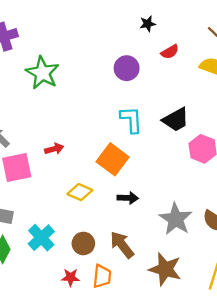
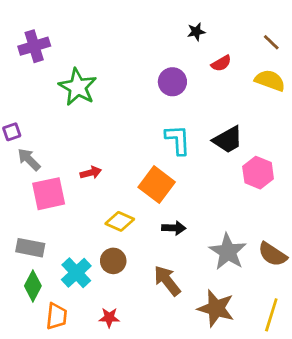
brown circle: (83, 243) -> (113, 261), moved
orange trapezoid: (102, 276) -> (57, 316), moved

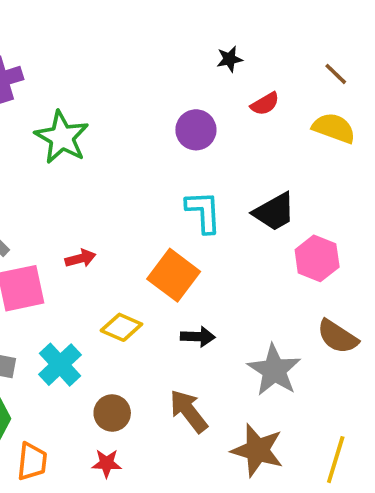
brown semicircle: (273, 254) -> (338, 337), moved
brown circle: (113, 261) -> (112, 413), moved
cyan cross: (76, 273) -> (60, 365), moved

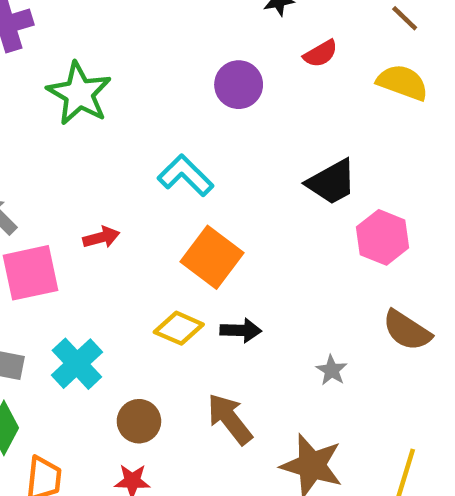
cyan L-shape: (203, 212) -> (185, 175), moved, turned -42
yellow diamond: (121, 327) -> (179, 328), moved
gray star: (274, 370) -> (332, 370), size x0.5

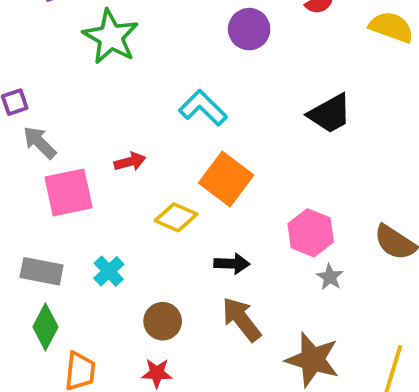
pink hexagon: (383, 237) -> (311, 233), moved
yellow diamond: (179, 328) -> (176, 217), moved
black arrow: (241, 330) -> (232, 264), moved
cyan cross: (77, 364) -> (109, 271), size x0.7

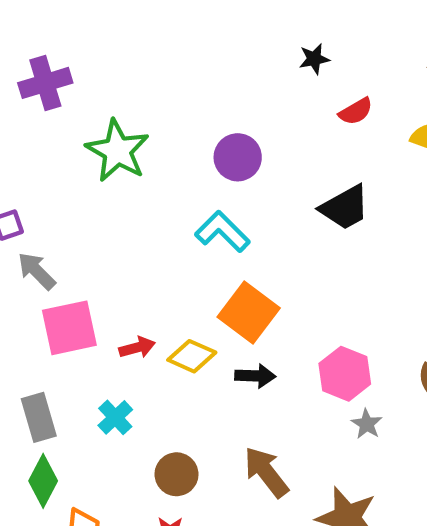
purple circle: (249, 29) -> (238, 157), moved
black trapezoid: (330, 114) -> (345, 208), moved
red arrow: (130, 162) -> (137, 347), moved
black arrow: (232, 264) -> (255, 376), moved
gray rectangle: (42, 271) -> (39, 417), turned 63

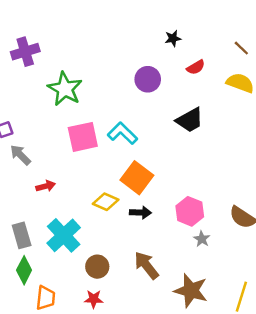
purple circle: (238, 157) -> (148, 79), moved
pink square: (69, 328) -> (83, 137), moved
red arrow: (137, 347) -> (46, 186), moved
cyan cross: (115, 417) -> (64, 235), size x1.8

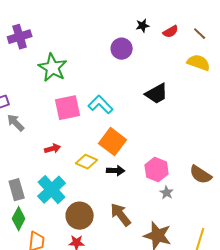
red semicircle: (196, 67) -> (171, 32), moved
purple circle: (148, 79) -> (122, 49), moved
red arrow: (46, 186) -> (53, 149), moved
brown circle: (97, 267) -> (80, 216), size x1.4

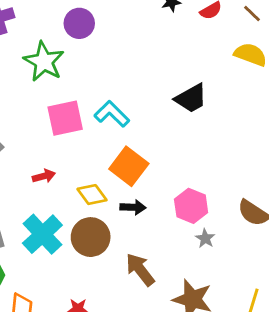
purple circle: (122, 49) -> (79, 23), moved
yellow diamond: (87, 162) -> (92, 195), turned 30
brown circle: (80, 216) -> (91, 237), moved

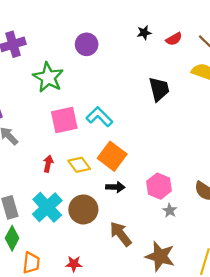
purple circle: (79, 23) -> (87, 44), moved
black trapezoid: (191, 98) -> (159, 89), moved, turned -75
red arrow: (44, 176) -> (48, 164), turned -63
yellow diamond: (92, 195) -> (79, 165), moved

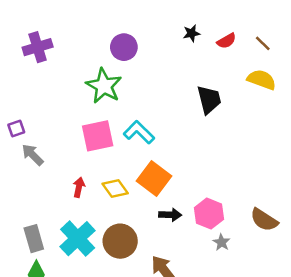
green star: (48, 77) -> (104, 86), moved
black arrow: (115, 187) -> (170, 215), moved

